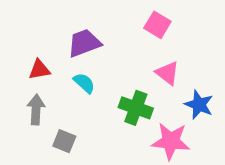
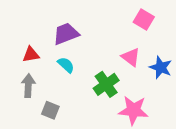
pink square: (157, 25) -> (144, 19), moved
blue star: (199, 105) -> (161, 67), moved
green cross: (136, 108) -> (106, 84), turned 35

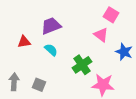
pink triangle: (131, 57) -> (101, 35), moved
gray arrow: (28, 86) -> (14, 82), moved

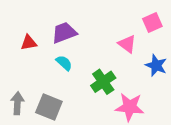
pink square: (111, 15) -> (152, 23), moved, turned 35
red triangle: (24, 42) -> (29, 43), moved
gray square: (39, 85) -> (49, 107), size x1.5

